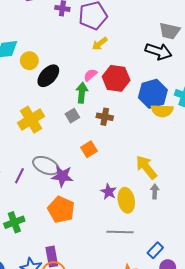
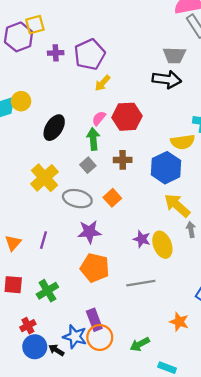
yellow circle: (29, 61) -> (21, 101), moved
blue hexagon: (153, 94) -> (166, 168), moved
gray ellipse: (46, 166) -> (77, 199), moved
gray line: (120, 232) -> (141, 283), moved

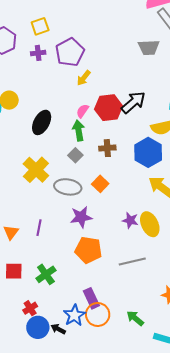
yellow square: (35, 25) -> (40, 26), moved
black arrow: (167, 79) -> (133, 102), moved, turned -45
blue star: (75, 337) -> (74, 315), turned 30
green arrow: (140, 344) -> (135, 318), turned 72

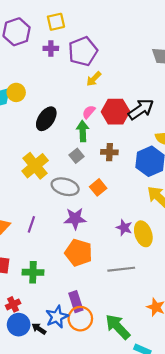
green cross: (46, 274) -> (33, 272), turned 30
green arrow: (135, 318) -> (118, 327), size x1.5

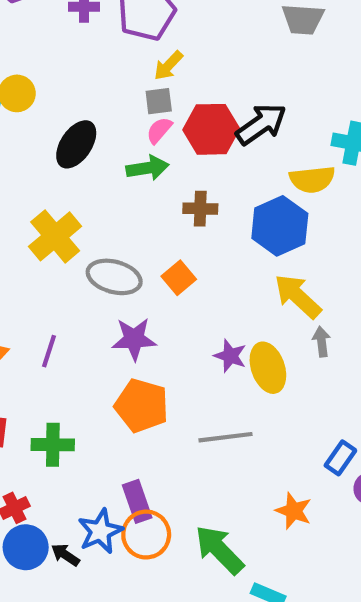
green arrow: (83, 131) -> (147, 168), turned 84
gray square: (76, 156) -> (159, 101), moved, turned 32

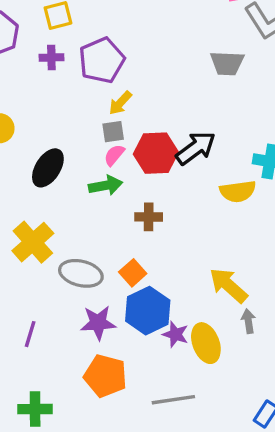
blue hexagon: (280, 226) -> (148, 311), moved

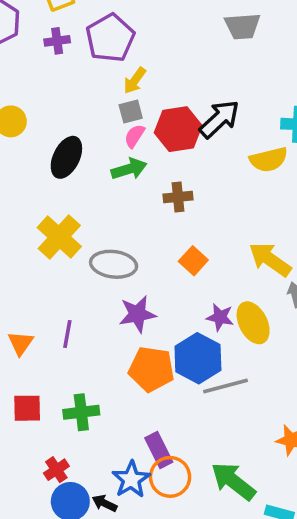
orange square: (133, 273) -> (193, 261), moved
blue hexagon: (148, 311) -> (198, 358), moved

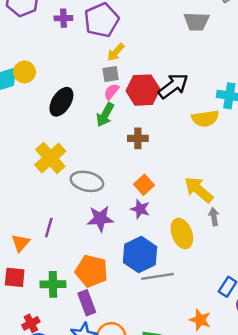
green arrow: (129, 169) -> (105, 115), turned 130
purple star: (220, 317) -> (140, 209), moved
orange triangle: (21, 343) -> (21, 243), moved
orange pentagon: (151, 369) -> (91, 271), moved
purple rectangle: (159, 450) -> (87, 303), moved

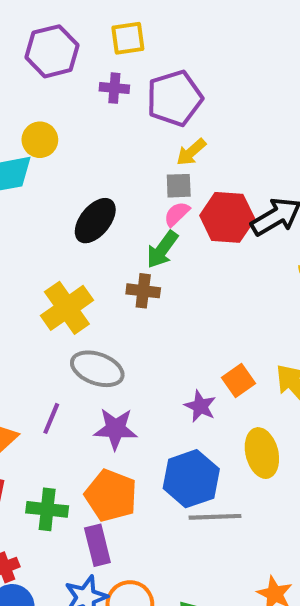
yellow circle: (24, 72) -> (40, 140), moved
brown cross: (138, 138) -> (143, 291), moved
gray ellipse: (87, 181) -> (97, 369), moved
orange square: (144, 185) -> (238, 380), moved
purple star: (100, 219) -> (115, 429), moved

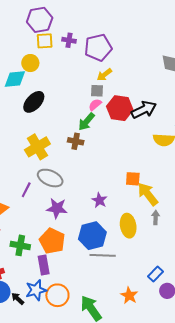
yellow square: (128, 38) -> (45, 41), moved
black ellipse: (95, 221) -> (34, 102), moved
orange square: (238, 380) -> (133, 179), moved, turned 35
purple line: (51, 418) -> (26, 190), moved

